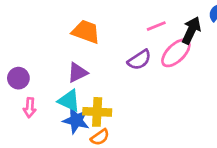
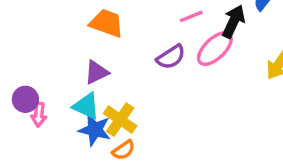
purple circle: (18, 78) -> (25, 99), moved
yellow cross: (97, 112) -> (120, 120), turned 32

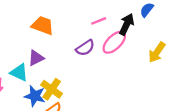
cyan triangle: (86, 106) -> (19, 72), moved

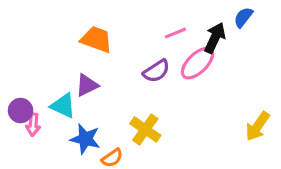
yellow arrow: (157, 52) -> (258, 126), moved
yellow cross: (52, 89) -> (145, 129), moved

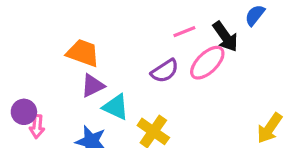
black arrow: (215, 38) -> (225, 37), turned 120
orange trapezoid: (96, 39) -> (83, 53), moved
cyan triangle: (63, 106) -> (116, 107), moved

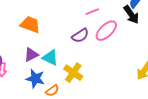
black arrow: (225, 37) -> (131, 15), moved
purple triangle: (93, 86) -> (31, 55), moved

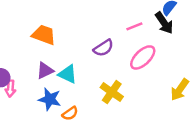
pink line: (92, 12) -> (134, 26), moved
pink ellipse: (106, 31) -> (143, 57), moved
yellow cross: (73, 73) -> (112, 92), moved

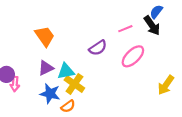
orange trapezoid: (44, 35) -> (45, 36), turned 35
cyan triangle: (68, 74) -> (66, 71), turned -36
yellow cross: (112, 92) -> (74, 84), moved

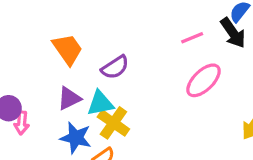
purple semicircle: (98, 48) -> (115, 67), moved

